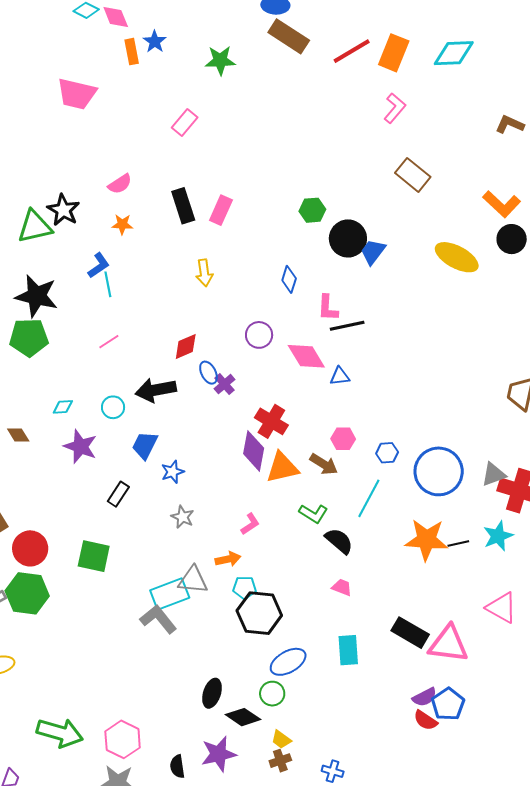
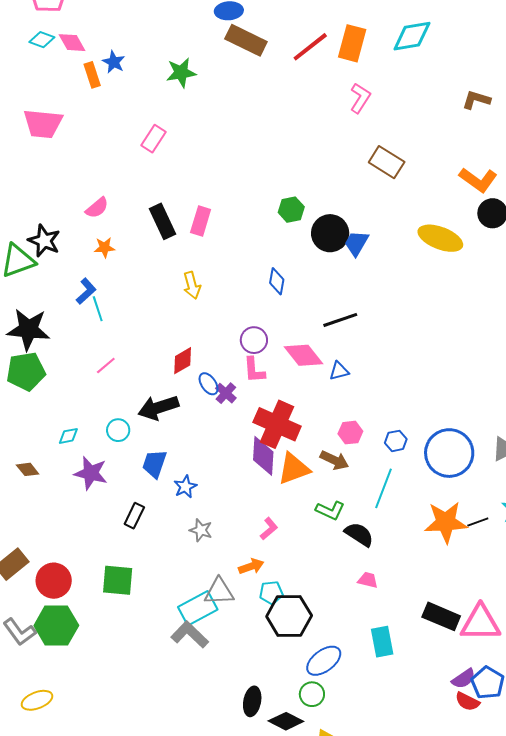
pink L-shape: (328, 308) -> (254, 370), moved
red cross: (271, 421) -> (277, 424), size x1.4

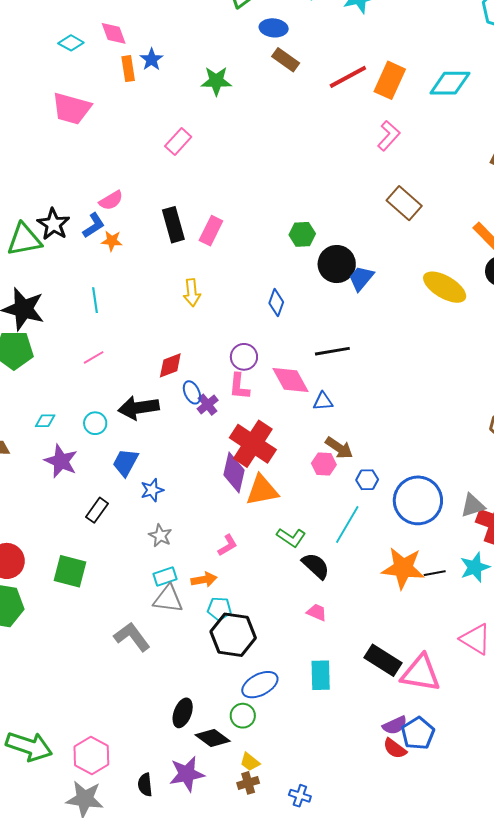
cyan diamond: (42, 40) -> (71, 43), moved
brown rectangle: (246, 40) -> (286, 60), size x0.7
blue L-shape: (86, 291) -> (94, 225), moved
brown arrow: (334, 460) -> (339, 448), moved
cyan rectangle: (198, 608) -> (165, 576), moved, size x0.6

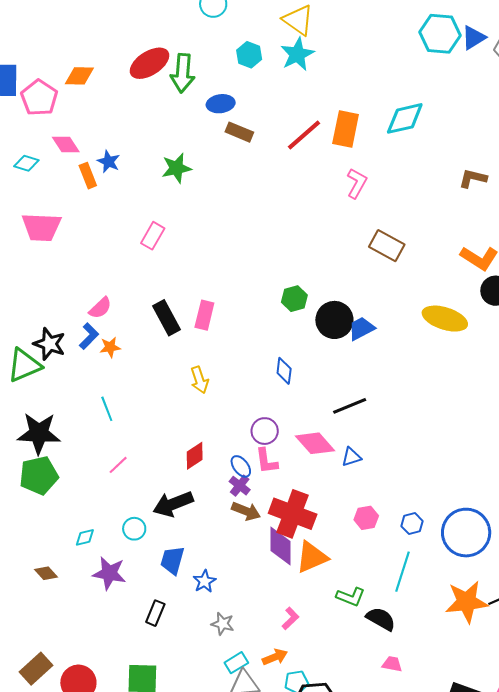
blue trapezoid: (361, 278) -> (361, 328), turned 36
blue ellipse: (192, 392) -> (241, 466), moved
brown arrow: (339, 448) -> (246, 511), moved

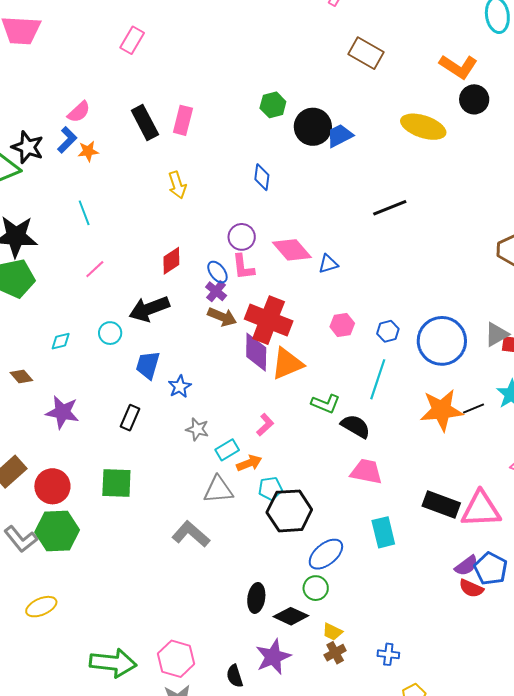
black line: (350, 406) -> (390, 208), moved
purple star: (109, 573) -> (62, 412), moved
cyan rectangle: (236, 663) -> (227, 450), moved
pink trapezoid: (392, 664) -> (366, 472), size x1.6

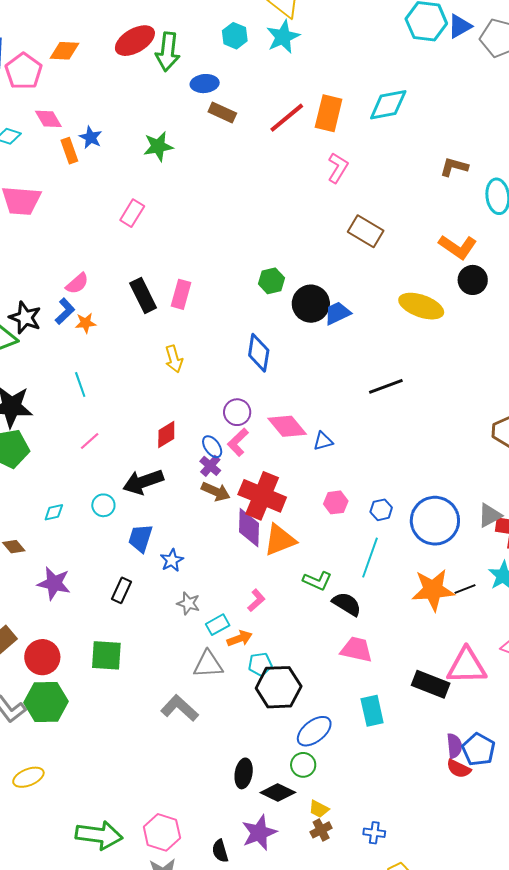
blue diamond: (262, 177) -> (259, 353), size x1.4
pink L-shape: (243, 267) -> (238, 442), turned 52
pink triangle: (481, 509) -> (467, 666), moved
purple semicircle: (466, 566) -> (454, 746), turned -60

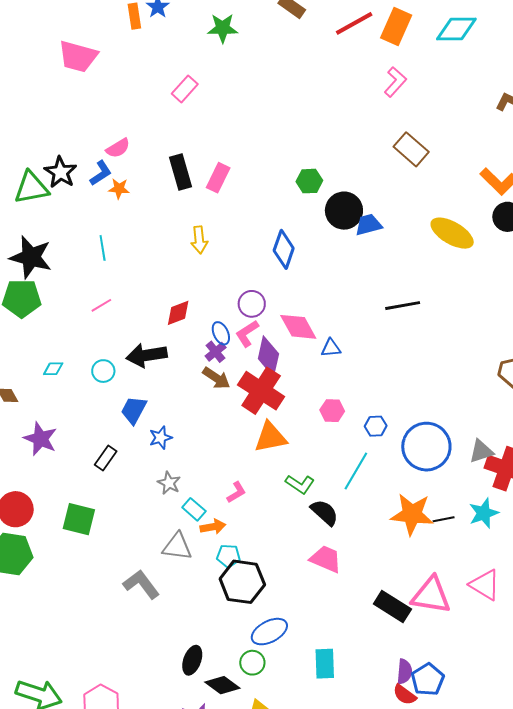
purple diamond: (249, 528) -> (268, 356), moved
cyan rectangle: (218, 625) -> (194, 509), turned 60
cyan rectangle: (372, 711) -> (325, 664), moved

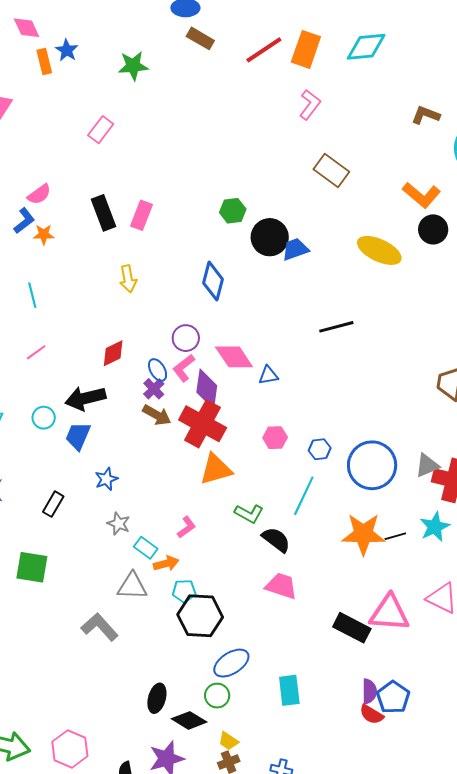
blue trapezoid: (134, 410) -> (78, 436), moved

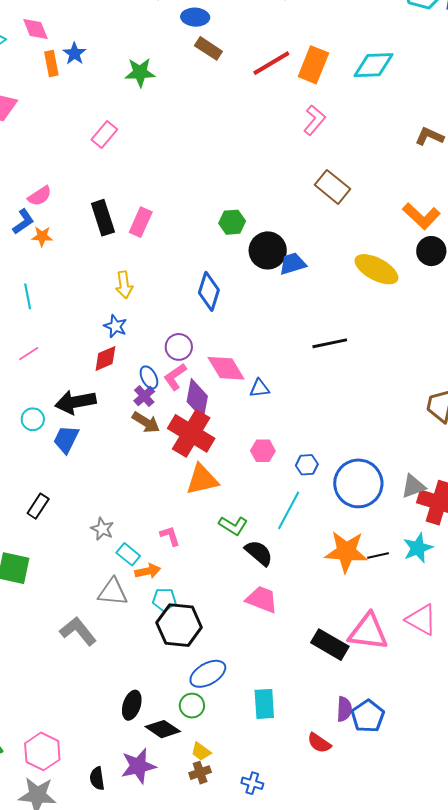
blue star: (106, 479) -> (115, 326), moved, turned -30
pink L-shape: (187, 527) -> (170, 536), turned -75
red semicircle: (371, 714) -> (319, 743), moved

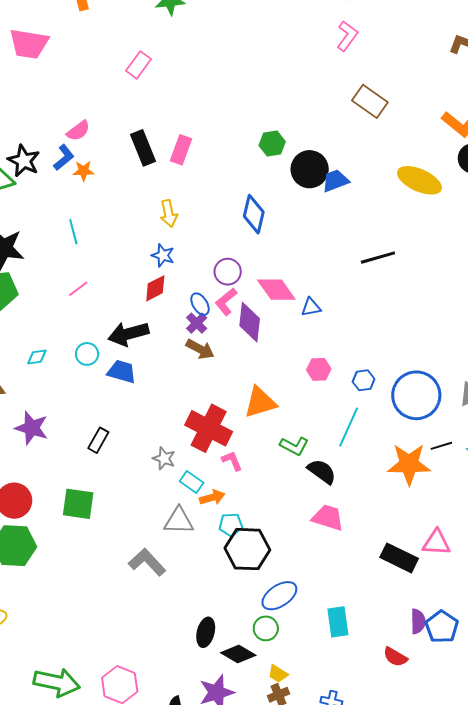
red cross: (191, 433) -> (209, 428), moved
blue trapezoid: (66, 439) -> (122, 372), turned 84
black line: (378, 555) -> (441, 446), moved
pink triangle: (368, 632) -> (436, 543), size x0.7

